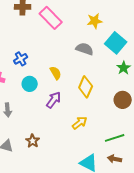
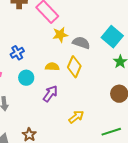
yellow star: (95, 21) -> (60, 35), moved
yellow semicircle: (56, 73) -> (52, 67), turned -56
yellow diamond: (86, 87) -> (74, 67), moved

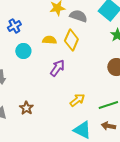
purple arrow: (50, 94) -> (57, 68), moved
yellow arrow: (76, 117) -> (77, 100), moved

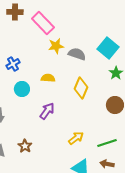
yellow diamond: (71, 40) -> (81, 88), moved
purple arrow: (57, 68) -> (47, 111), moved

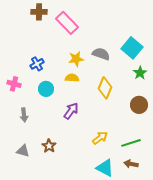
yellow star: (56, 46) -> (76, 59), moved

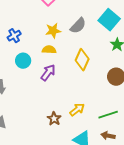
gray semicircle: (101, 54) -> (78, 26), turned 114
purple arrow: (71, 111) -> (48, 73), moved
brown star: (49, 146) -> (54, 119), moved

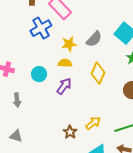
blue cross: (14, 36) -> (41, 28), moved, size x1.5

